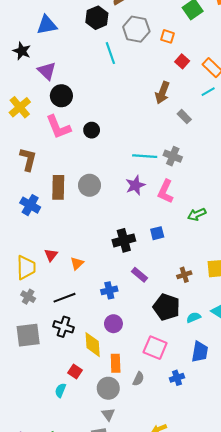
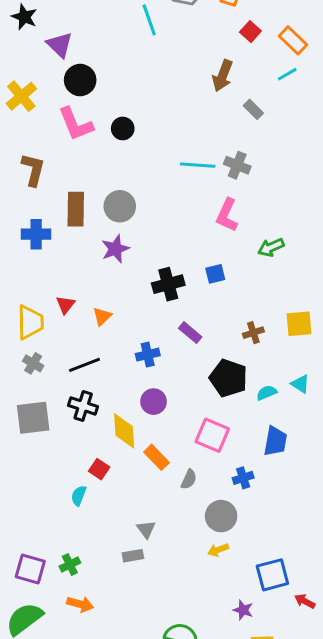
purple star: (135, 185) -> (115, 249), moved
blue cross: (30, 205) -> (36, 234), turned -30
orange rectangle: (116, 363) -> (156, 457), turned -42
gray circle: (108, 388) -> (221, 516), moved

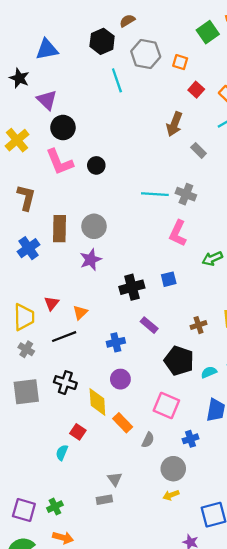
blue cross: (36, 234) -> (29, 248), turned -35
black line: (85, 365) -> (64, 337), moved

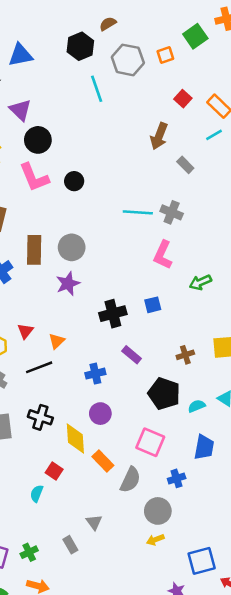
orange square: (180, 62) -> (165, 55), moved, turned -35
gray semicircle: (148, 440) -> (130, 480), size x1.5
gray rectangle: (104, 500) -> (70, 545), moved, turned 70

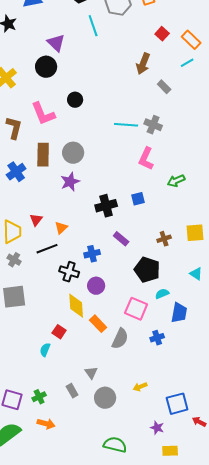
purple triangle: (20, 110) -> (56, 43), moved
pink L-shape: (34, 177) -> (43, 114), moved
cyan semicircle: (197, 406) -> (162, 294), moved
black cross: (40, 417) -> (69, 272), moved
gray circle: (158, 511) -> (105, 398), moved

